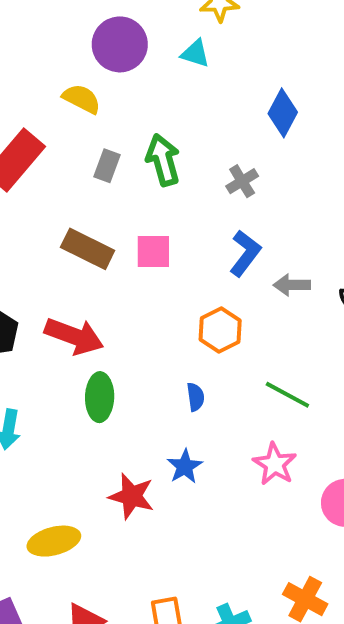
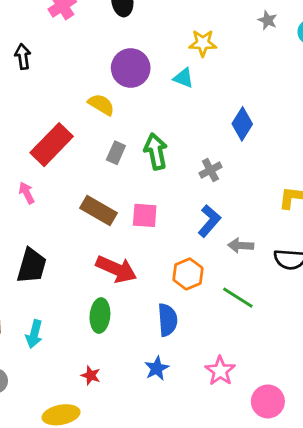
red arrow: (74, 336) -> (116, 269), moved
green line: (287, 395) -> (238, 298), moved
blue semicircle: (195, 397) -> (168, 320), size x1.6
red star: (132, 496) -> (91, 375), moved, size x0.6

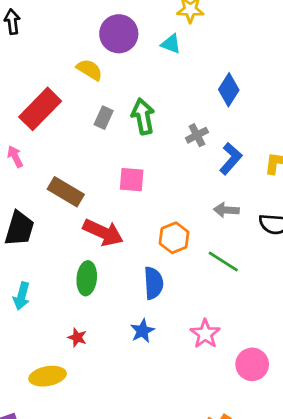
brown rectangle: (98, 210) -> (66, 192), moved
blue L-shape: (209, 221) -> (231, 159), moved

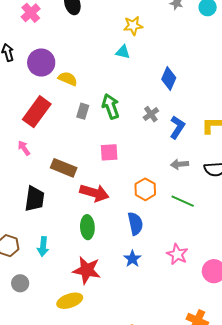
purple circle: (119, 34) -> (41, 63), moved
red star: (77, 337) -> (87, 270), size x2.0

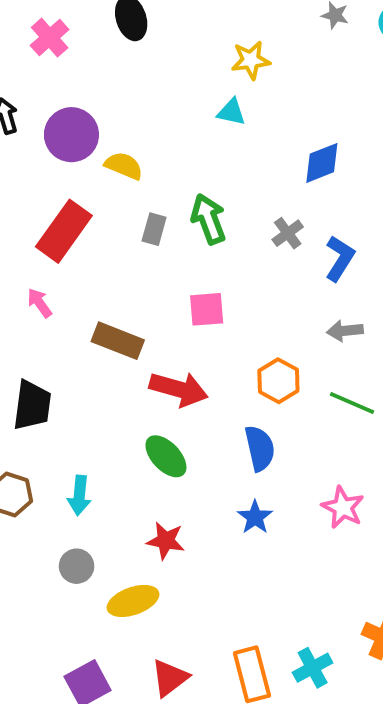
blue diamond: (169, 79) -> (322, 163), turned 45
black trapezoid: (34, 199) -> (32, 405), moved
green ellipse: (87, 227) -> (166, 456), turned -40
red star: (87, 270) -> (166, 541), size x0.7
gray circle: (20, 283) -> (77, 566), moved

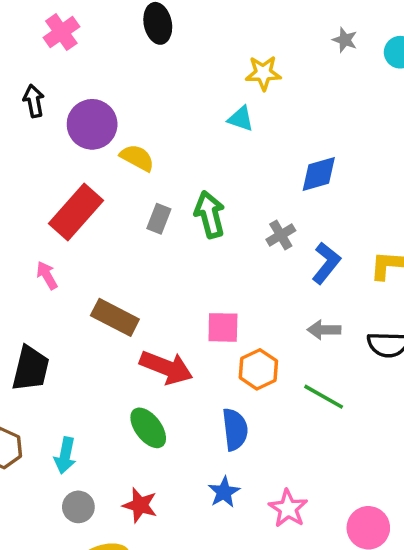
pink cross: (50, 38) -> (61, 32), moved
pink square: (207, 309) -> (223, 327), moved
pink star: (343, 507) -> (288, 509), moved
gray circle: (77, 566) -> (78, 507), moved

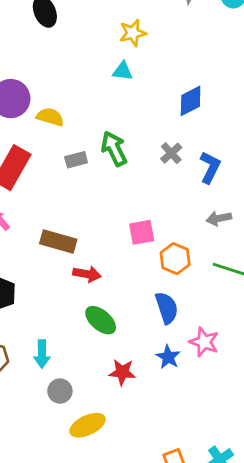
gray rectangle: (159, 219) -> (76, 160), turned 65
red arrow: (166, 367) -> (87, 274), moved, size x0.7
red star: (140, 505) -> (122, 372), moved
pink star: (288, 509) -> (204, 342), moved

